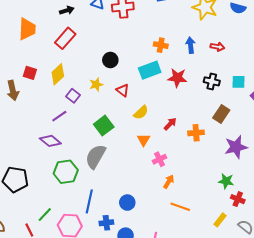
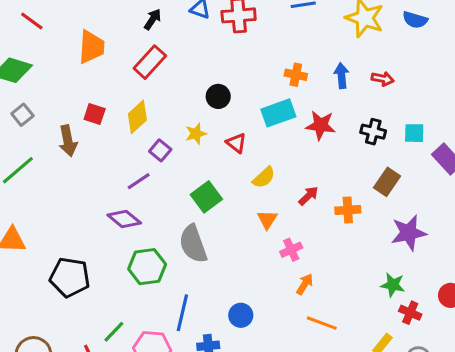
black arrow: (67, 10) -> (153, 19), turned -40
gray semicircle: (95, 156) -> (193, 244), turned -50

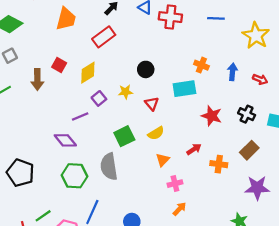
red star: (321, 125) -> (212, 116), moved
yellow semicircle: (264, 177) -> (156, 133), moved

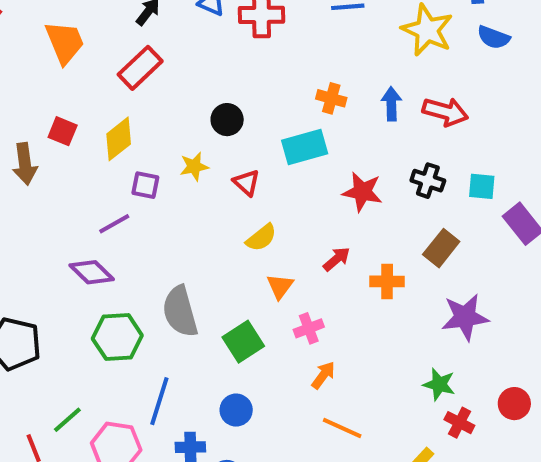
orange trapezoid: (66, 19) -> (65, 42), turned -30
red arrow: (260, 79) -> (445, 112), size x1.5
purple square: (99, 98) -> (145, 185), turned -32
green square: (124, 136) -> (243, 342), moved

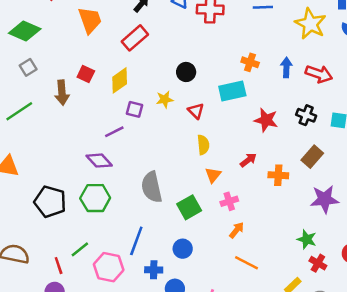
yellow semicircle: (261, 238) -> (203, 145), turned -60
green hexagon: (117, 337) -> (95, 198), moved

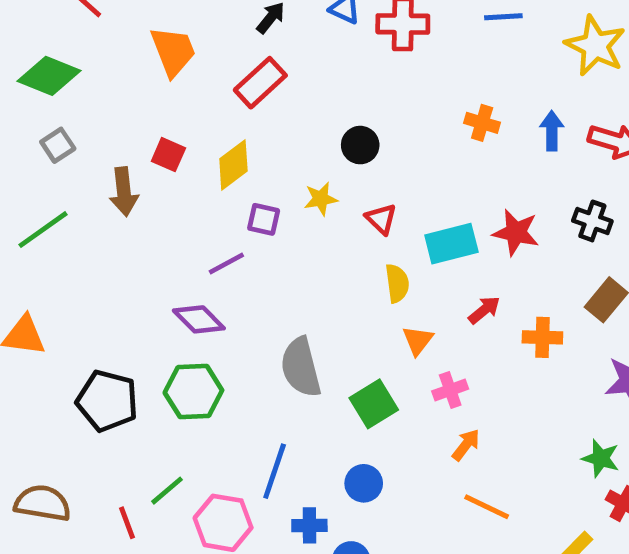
cyan rectangle: (232, 91) -> (451, 244), moved

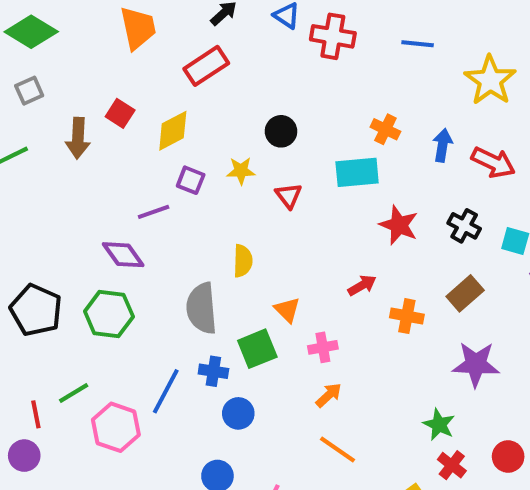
cyan rectangle: (451, 244) -> (357, 172), moved
yellow semicircle: (397, 283) -> (243, 261), moved
orange triangle: (418, 340) -> (287, 310), moved, turned -32
blue cross: (309, 525) -> (213, 371), moved

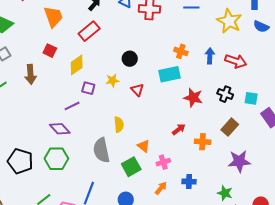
red square: (120, 113) -> (50, 51), moved
blue cross: (213, 371) -> (189, 182), moved
orange arrow: (329, 395) -> (161, 188), moved

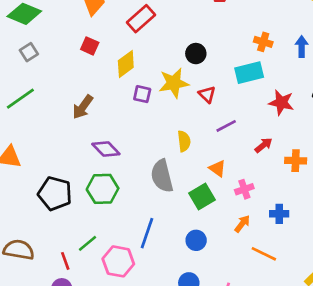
brown arrow: (30, 74) -> (83, 107), moved, turned 42
yellow star: (112, 80) -> (174, 83), size x1.6
purple line: (72, 106) -> (226, 126), moved

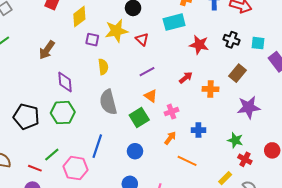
purple line: (226, 126) -> (147, 72), moved
yellow semicircle: (184, 141) -> (103, 67), moved
purple diamond: (106, 149) -> (65, 82), turned 40
red line: (65, 261) -> (35, 168), turned -48

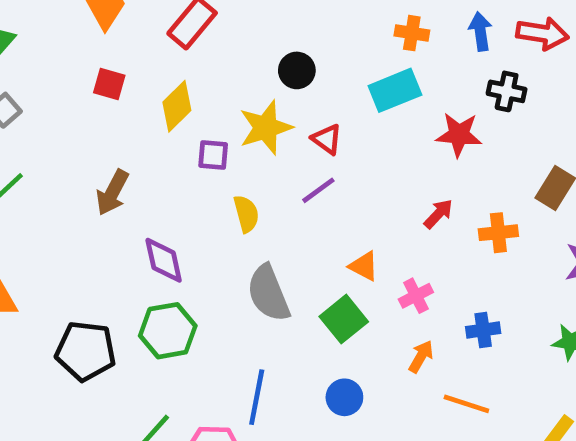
black cross: (231, 40) -> (507, 91), moved
purple line: (147, 72) -> (318, 190), moved

